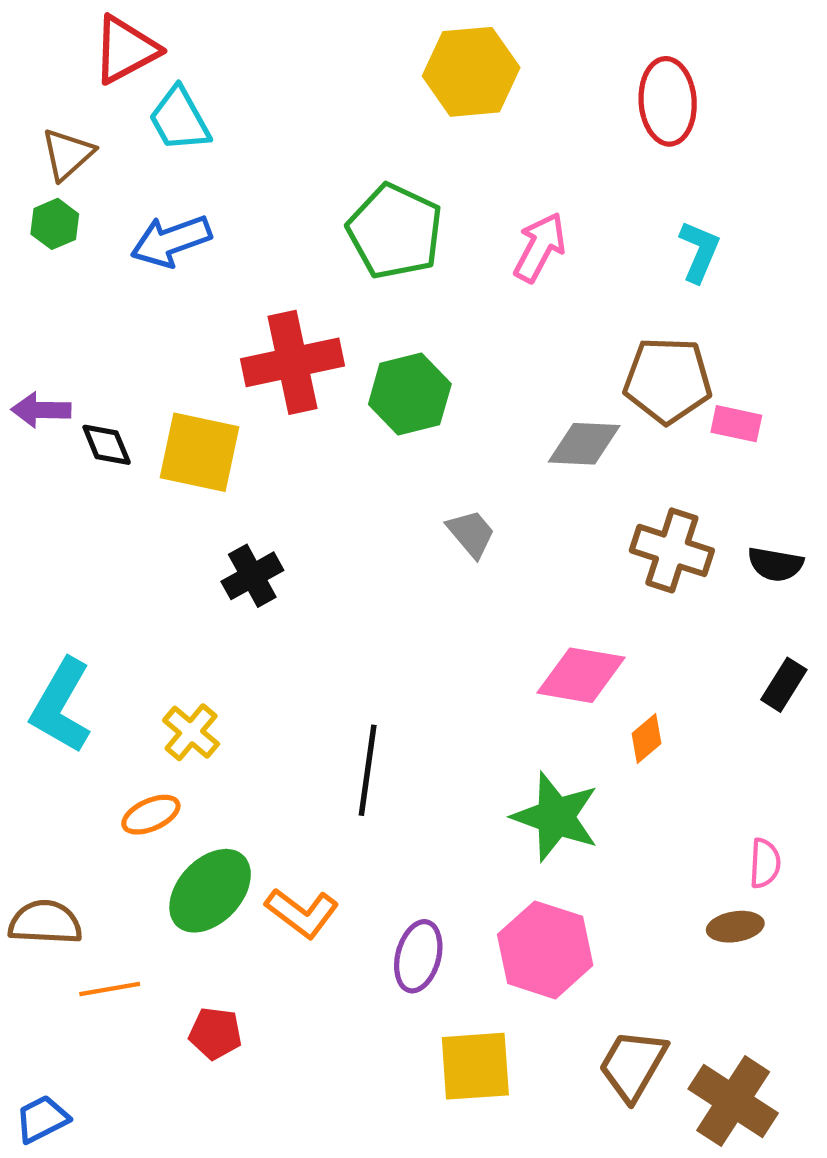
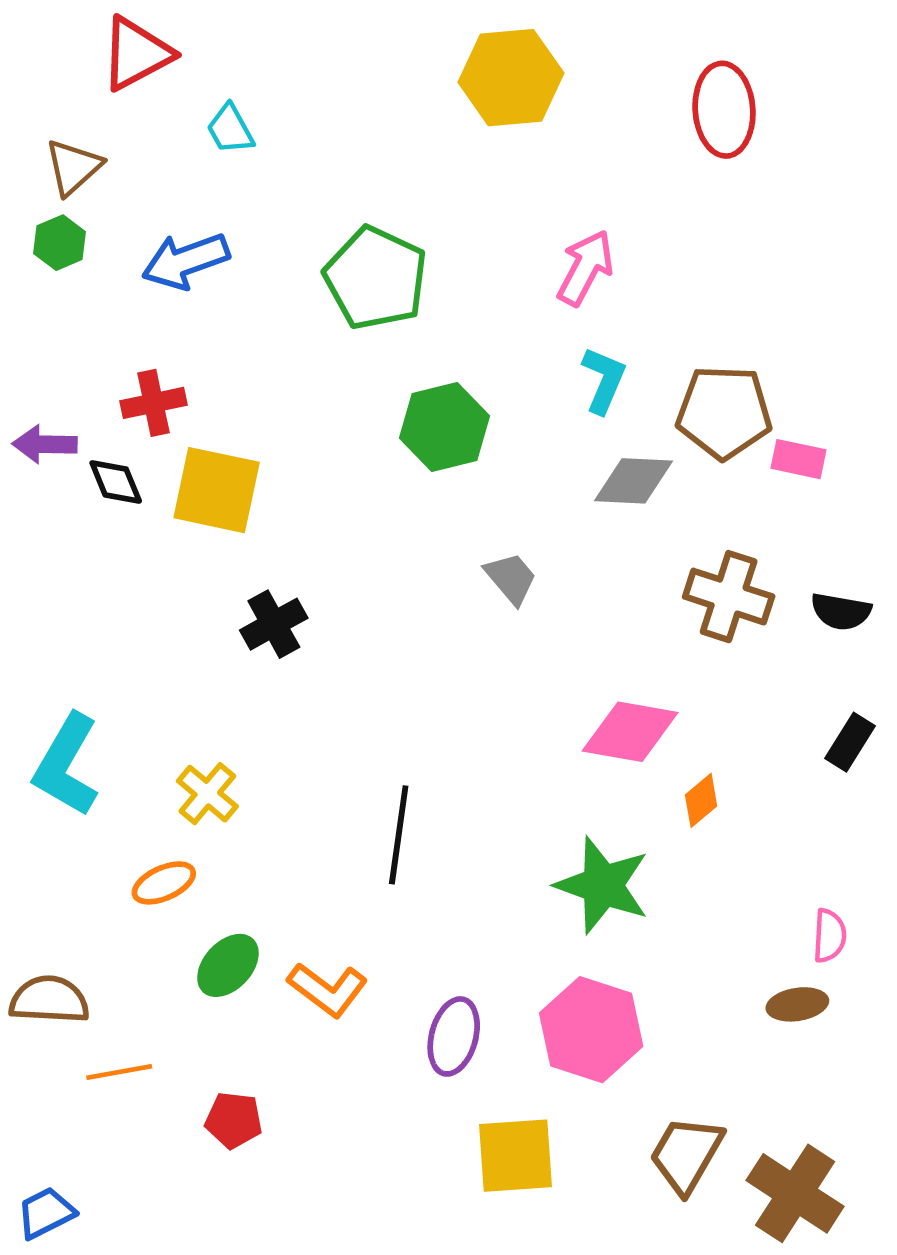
cyan trapezoid: (179, 119) -> (230, 129), moved, size x0.7
green pentagon: (395, 231) -> (376, 278), moved
cyan L-shape: (699, 251) -> (604, 380), moved
red cross: (293, 362) -> (154, 403), moved, size x0.6
green ellipse: (210, 891) -> (228, 965), size x0.7

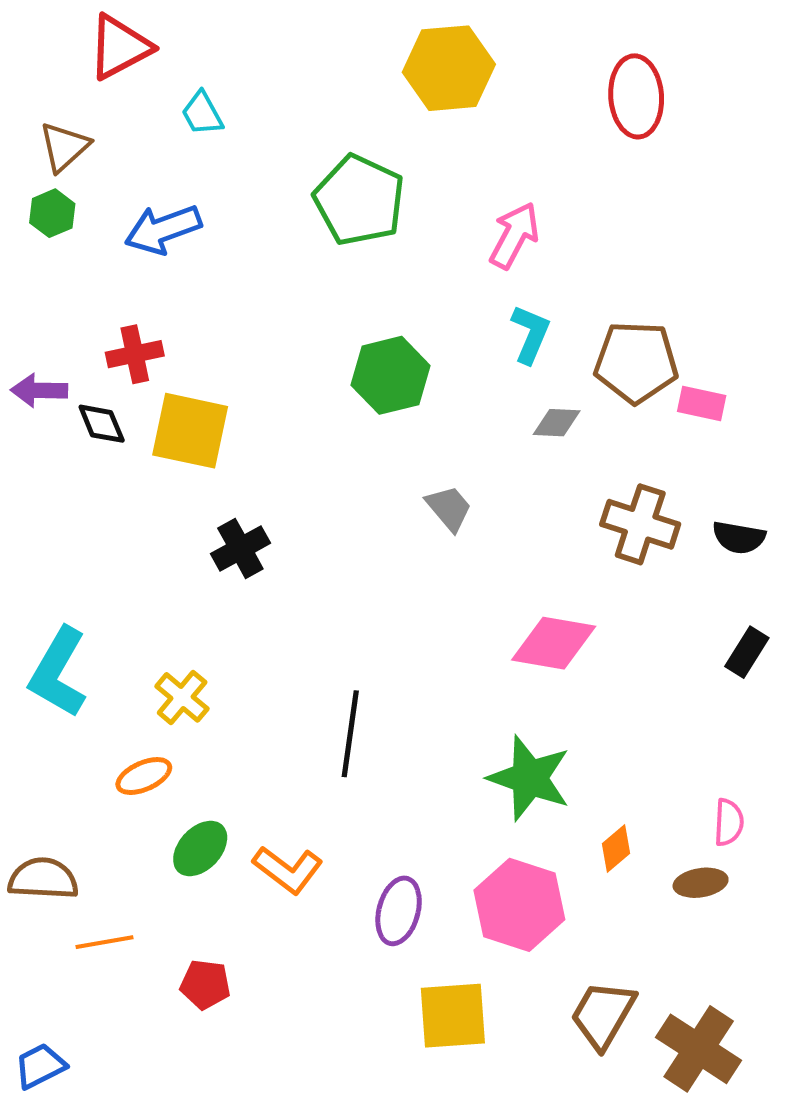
green pentagon: (376, 278) -> (359, 200), moved
gray diamond: (634, 481) -> (557, 423), size x0.7
orange diamond: (701, 800) -> (616, 849), moved

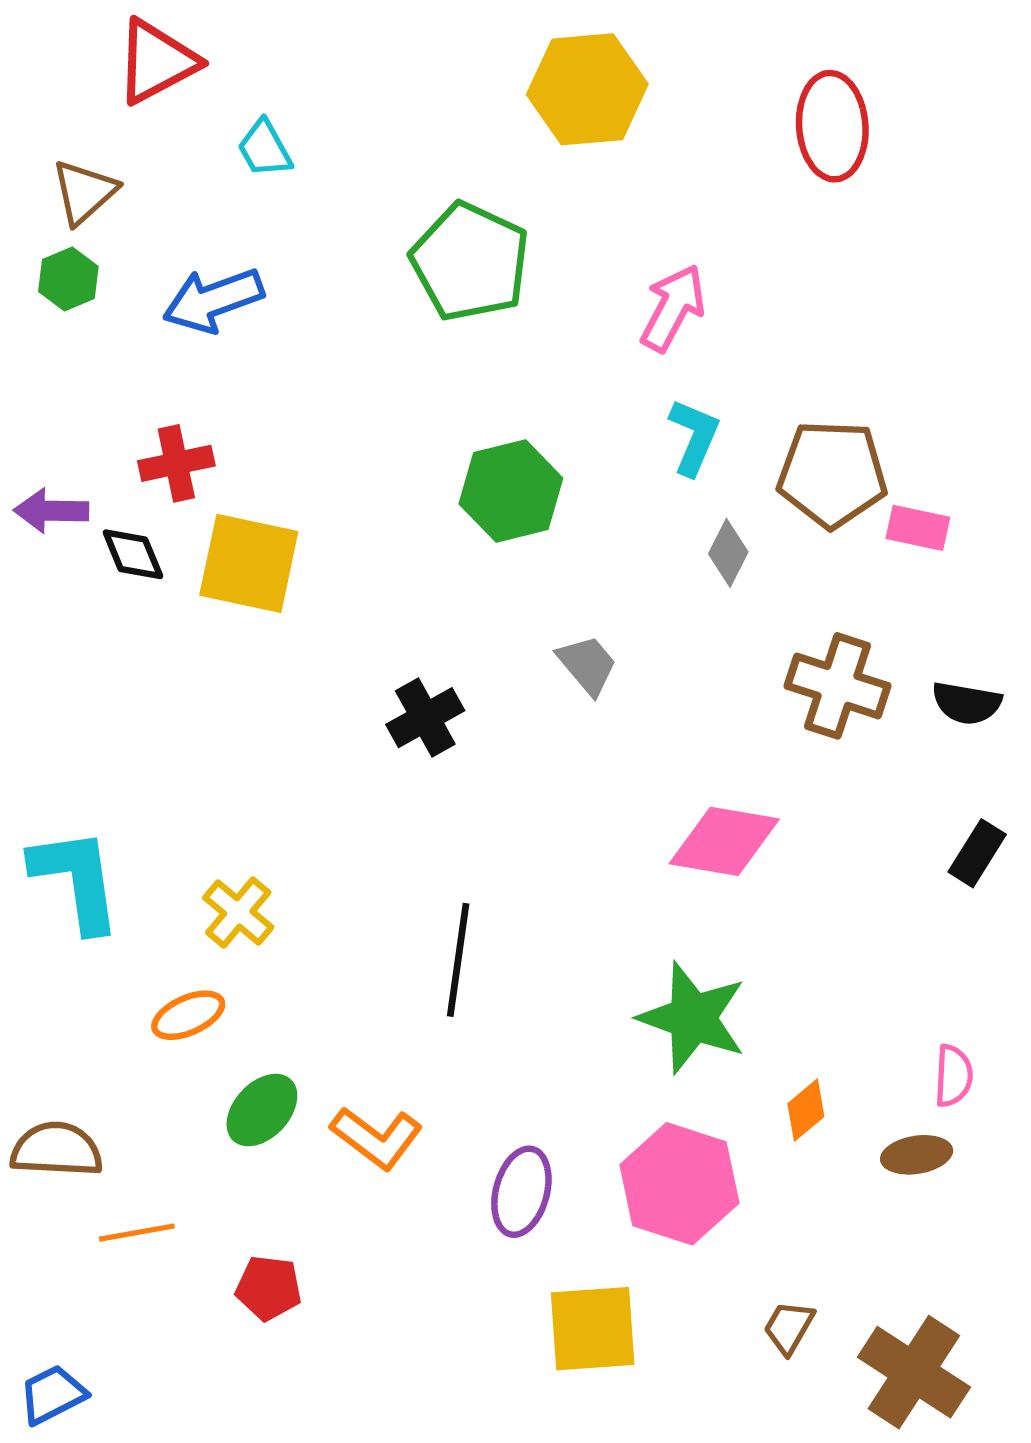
gray diamond: (557, 423) -> (728, 553), turned -66
black cross: (240, 548) -> (425, 718), moved
cyan L-shape: (58, 672) -> (76, 880), turned 142
brown trapezoid: (603, 1015) -> (789, 1327), size x0.6

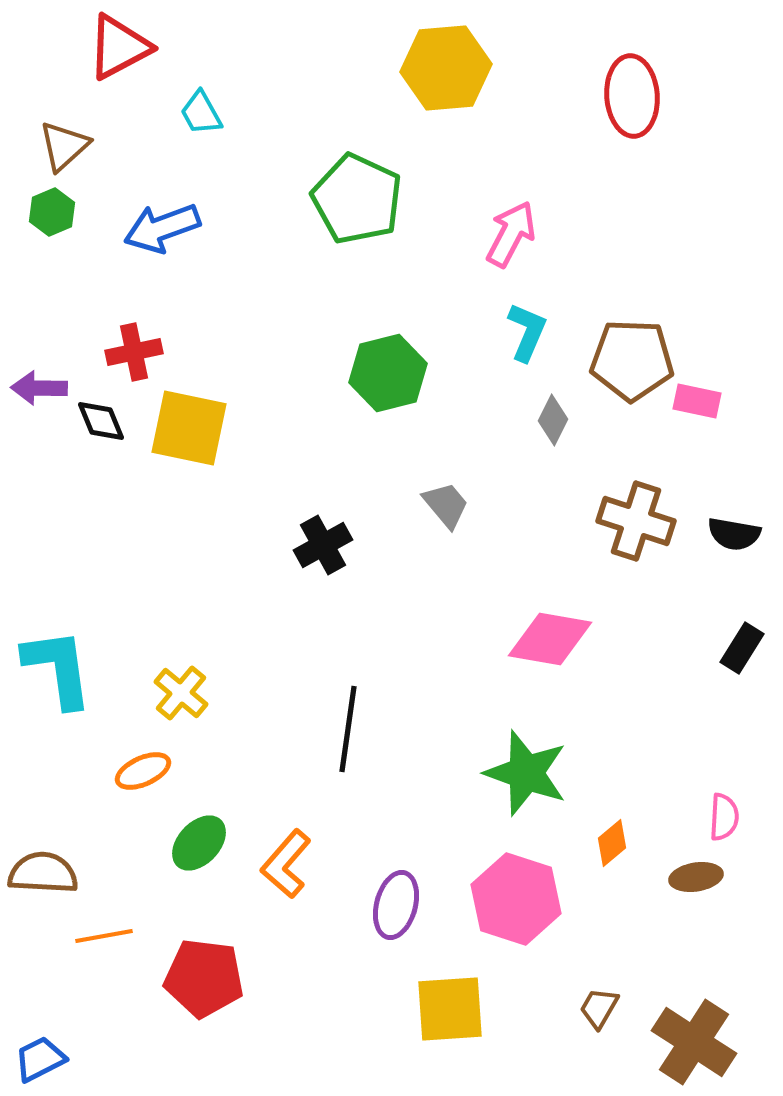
orange L-shape: (377, 1138) -> (286, 864), turned 94
red pentagon: (269, 1288) -> (204, 978), size x1.6

